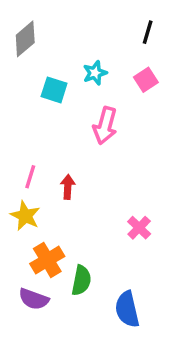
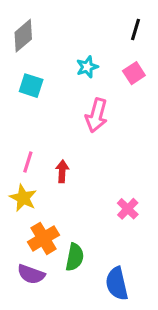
cyan square: (54, 90) -> (31, 86), moved

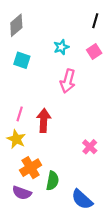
red arrow: (62, 171) -> (44, 121), size x1.5
blue semicircle: (117, 284) -> (82, 199), turned -35

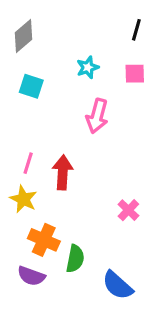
pink square: (94, 51) -> (135, 74), turned 32
orange cross: (31, 168) -> (44, 240), turned -35

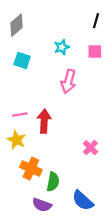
pink line: (28, 163) -> (20, 114), turned 64
purple semicircle: (31, 276) -> (42, 205), moved

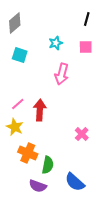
pink line: (20, 114) -> (18, 104), turned -32

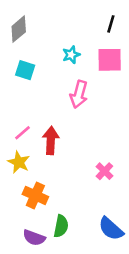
pink square: (86, 47) -> (110, 60), size x1.5
green semicircle: (48, 165) -> (61, 226), moved
blue semicircle: (75, 182) -> (111, 229), moved
purple semicircle: (38, 186) -> (34, 238), moved

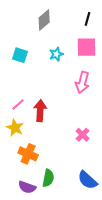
gray diamond: (19, 29) -> (44, 20), moved
cyan star: (71, 55) -> (56, 54), moved
pink arrow: (79, 94) -> (82, 82), moved

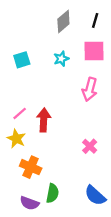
gray diamond: (44, 20) -> (63, 22), moved
cyan square: (20, 55) -> (22, 60), turned -35

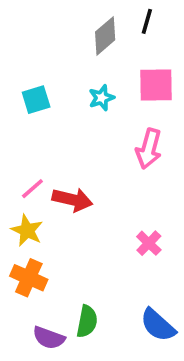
black line: (95, 20) -> (147, 21), moved
red arrow: (44, 120) -> (72, 200), turned 100
orange cross: (31, 167) -> (29, 278), moved

